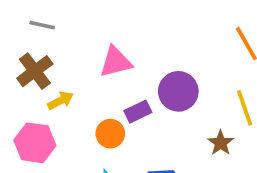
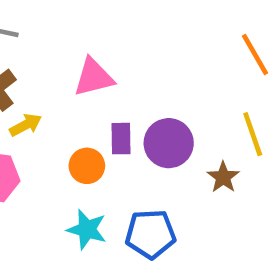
purple circle: (178, 91) -> (169, 143), moved
purple rectangle: (138, 112) -> (121, 139), turned -65

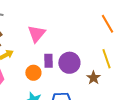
pink triangle: (94, 77) -> (36, 34), turned -36

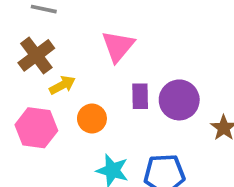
orange circle: (33, 73) -> (92, 119), moved

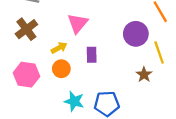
yellow arrow: (62, 85) -> (59, 48), moved
purple circle: (179, 100) -> (136, 34), moved

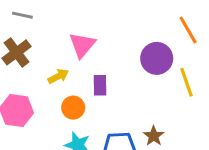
orange circle: (61, 69) -> (73, 108), moved
brown star: (144, 75) -> (154, 136), moved

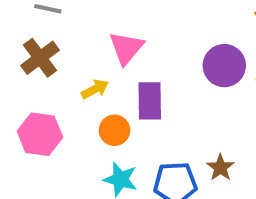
purple rectangle: (100, 85) -> (150, 101), size x1.4

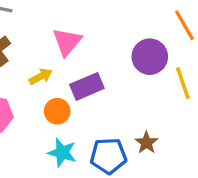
purple rectangle: (150, 101) -> (87, 86), turned 68

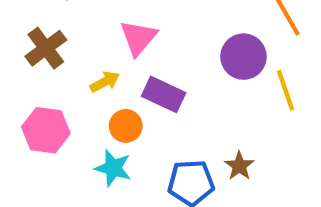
purple rectangle: (87, 86) -> (164, 94), turned 48
cyan star: (62, 153) -> (113, 168), moved

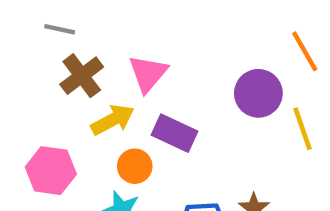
brown cross: (46, 48) -> (82, 76), moved
yellow arrow: (105, 82) -> (113, 120), size x1.4

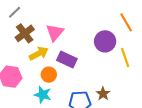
gray line: (60, 29) -> (15, 12), turned -56

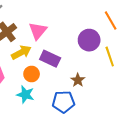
brown star: (103, 94) -> (78, 80), moved

